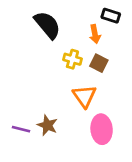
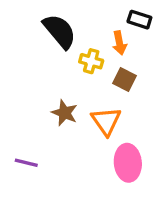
yellow cross: (72, 59) -> (91, 61), moved
brown star: (47, 125) -> (65, 113), moved

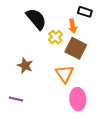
yellow cross: (91, 61) -> (55, 37), turned 32
brown square: (124, 80) -> (76, 48), size x1.5
brown star: (65, 113) -> (25, 66), moved

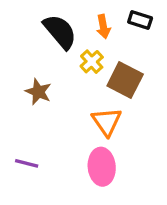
orange arrow: (73, 26) -> (103, 27), moved
brown star: (25, 66) -> (38, 92), moved
pink ellipse: (78, 99) -> (102, 167), moved

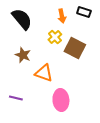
black semicircle: (60, 32) -> (22, 19), moved
orange triangle: (107, 122) -> (44, 73), moved, turned -36

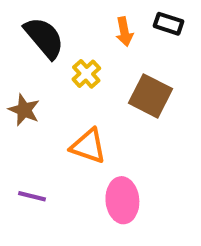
yellow cross: (55, 37) -> (86, 74), moved
brown star: (23, 55) -> (24, 110), moved

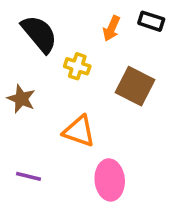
orange arrow: (124, 32) -> (111, 28), turned 35
yellow cross: (86, 74) -> (77, 66), turned -30

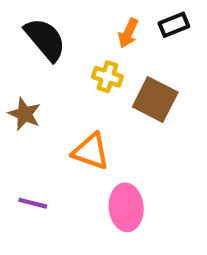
black rectangle: (151, 21) -> (174, 25), turned -40
yellow cross: (77, 66) -> (107, 77), moved

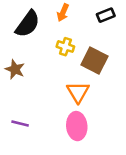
orange arrow: (128, 33) -> (63, 13), moved
black semicircle: (45, 39) -> (28, 24), turned 76
orange triangle: (91, 151) -> (78, 92), moved, turned 40

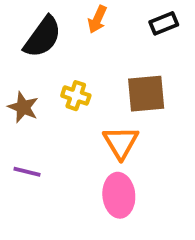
yellow cross: (65, 47) -> (76, 96), moved
brown square: (94, 60) -> (146, 94), turned -32
purple line: (20, 124) -> (27, 172), moved

